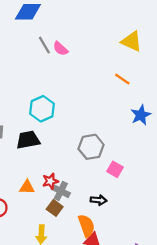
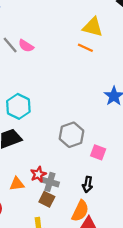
orange line: (122, 79) -> (85, 48), moved
black arrow: (99, 200) -> (88, 184), turned 105
orange semicircle: (86, 226) -> (80, 211), turned 55

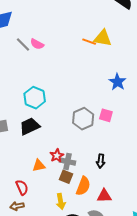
yellow triangle: (93, 27) -> (103, 38), moved
pink square: (98, 152) -> (106, 115), moved
orange semicircle: (80, 211) -> (83, 186), moved

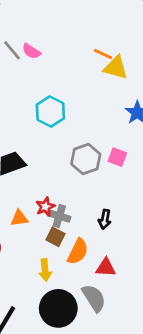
yellow triangle: (103, 38) -> (116, 68), moved
cyan hexagon: (35, 98) -> (50, 112), moved

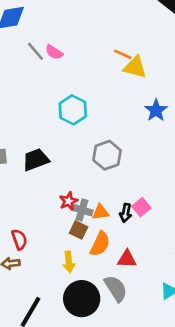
pink square: (117, 157) -> (141, 207), moved, turned 30
orange triangle: (19, 218) -> (101, 212), moved

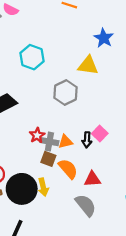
yellow triangle: (135, 67) -> (88, 65), moved
blue star: (156, 110) -> (104, 38), moved
orange semicircle: (100, 244) -> (68, 169), turned -60
black circle: (82, 299) -> (22, 189), moved

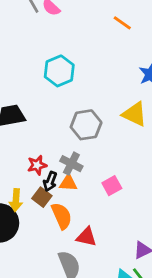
yellow triangle: (88, 65) -> (135, 114), moved
black arrow: (87, 140) -> (50, 181), moved
gray cross: (49, 142) -> (71, 164), moved
yellow arrow: (43, 187) -> (16, 200), moved

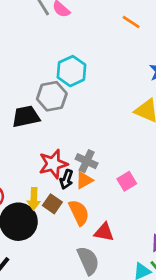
gray hexagon: (86, 125) -> (52, 96), moved
red star: (37, 165) -> (53, 164), size x1.5
orange triangle: (68, 183) -> (84, 180), turned -30
brown square: (42, 197) -> (52, 204), moved

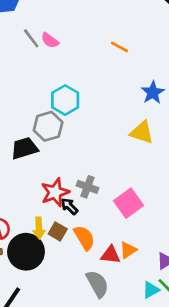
black arrow: (66, 179) -> (69, 206), turned 120
orange triangle: (84, 180) -> (128, 250), moved
pink square: (127, 181) -> (129, 203), size x1.5

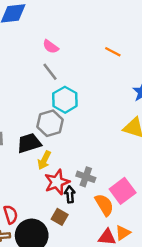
gray line: (31, 38) -> (50, 72), moved
black arrow: (69, 206) -> (70, 194), turned 42
yellow arrow: (39, 228) -> (44, 160), moved, turned 30
orange semicircle: (84, 238) -> (104, 205), moved

